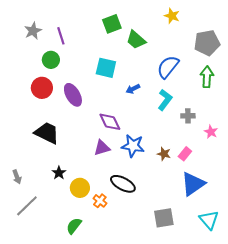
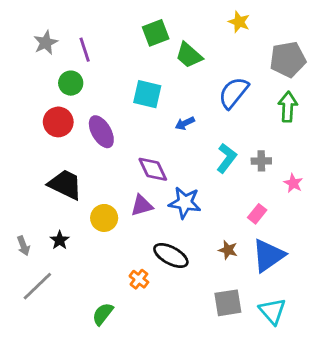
cyan L-shape: (165, 100) -> (227, 158), moved
brown star: (164, 154) -> (228, 250), moved
black star: (59, 173) -> (60, 240), moved
yellow circle: (80, 188) -> (104, 218), moved
cyan triangle: (209, 220) -> (272, 311), moved

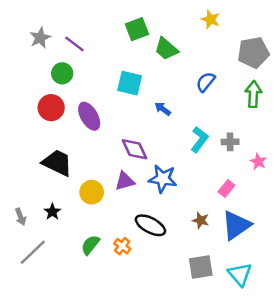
purple line: (85, 50) -> (74, 44), turned -35
blue semicircle: (233, 93) -> (206, 82), size x0.7
blue arrow: (185, 123) -> (163, 109), turned 63
green semicircle: (103, 314) -> (90, 245), moved

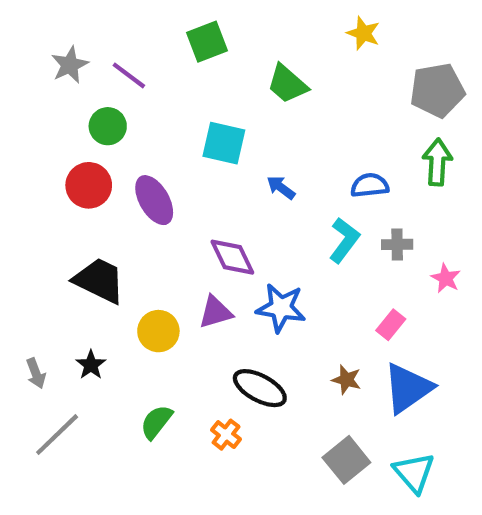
green square: (137, 29) -> (207, 42), moved
blue semicircle: (206, 82) -> (370, 185), moved, turned 45
orange cross: (122, 246) -> (226, 435), moved
gray square: (201, 267) -> (346, 460), turned -30

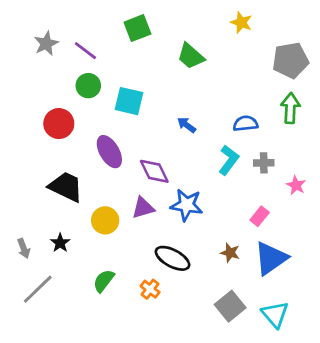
green circle: (108, 126) -> (88, 86), moved
cyan square: (224, 143) -> (129, 101), moved
purple ellipse: (154, 200) -> (109, 152), moved

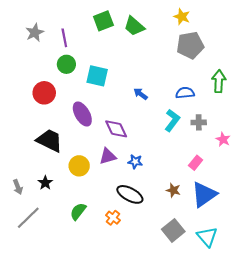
purple line: (85, 51) -> (64, 38), turned 42
green trapezoid: (191, 56) -> (134, 26), moved
gray pentagon: (290, 60) -> (190, 45), moved
blue star: (187, 205) -> (135, 162), moved, size x0.6

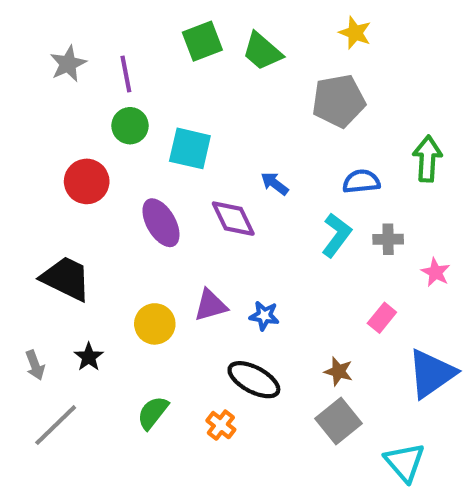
gray pentagon: (190, 45) -> (339, 101), moved
purple diamond: (116, 129) -> (233, 219), moved
black trapezoid: (49, 140) -> (66, 278), moved
blue triangle: (204, 194) -> (431, 373), moved
gray square: (173, 230) -> (339, 421), moved

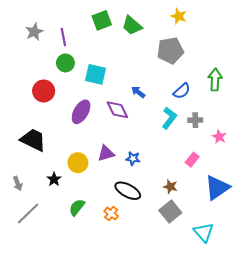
blue semicircle: (361, 181) -> (182, 91), turned 144
purple ellipse: (161, 223) -> (81, 112), turned 60
black star: (89, 357) -> (54, 179), moved

